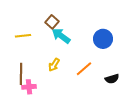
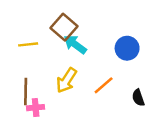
brown square: (52, 22) -> (64, 27), size x1.5
yellow arrow: (54, 65) -> (66, 80), size x1.5
black semicircle: (112, 79) -> (138, 98), turned 88

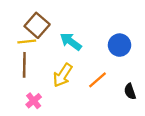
brown square: (64, 27) -> (37, 25), moved
brown line: (26, 91) -> (24, 65), moved
pink cross: (36, 108) -> (34, 101), turned -35

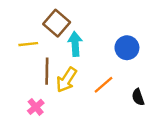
brown square: (37, 25) -> (57, 23), moved
cyan arrow: (71, 42) -> (75, 44), turned 50
brown line: (24, 65) -> (47, 71), moved

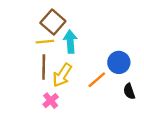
yellow line: (28, 44) -> (45, 42), moved
blue circle: (127, 48) -> (119, 62), moved
pink cross: (36, 107) -> (51, 101), moved

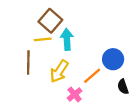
brown line: (44, 67) -> (28, 63), moved
pink cross: (51, 101) -> (75, 94), moved

